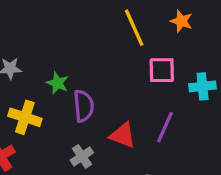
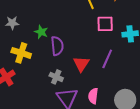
red triangle: (123, 135) -> (81, 64), turned 42
gray cross: (82, 156) -> (56, 77), turned -32

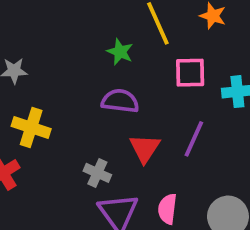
green star: (41, 32) -> (120, 52), moved
purple semicircle: (57, 46) -> (120, 101), moved, turned -78

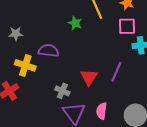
pink square: (190, 73) -> (127, 26), moved
purple semicircle: (120, 101) -> (49, 51), moved

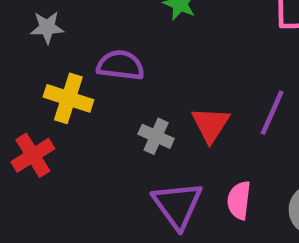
gray cross: (62, 91) -> (156, 136), moved

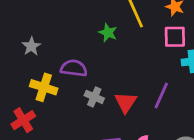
gray star: (47, 27) -> (31, 46), turned -30
gray cross: (156, 136) -> (94, 97), moved

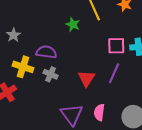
pink square: (175, 37) -> (116, 46), moved
gray cross: (94, 97) -> (51, 74), moved

